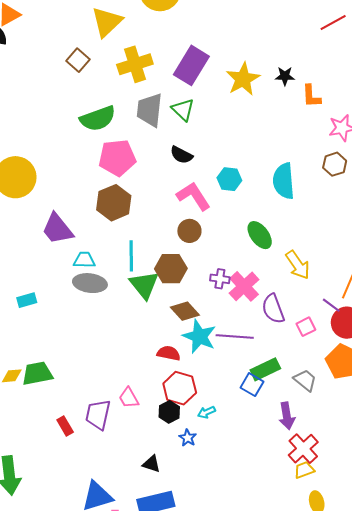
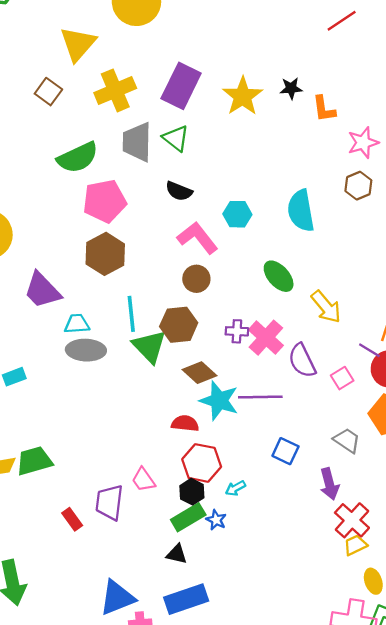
green rectangle: (265, 369) -> (188, 517), moved

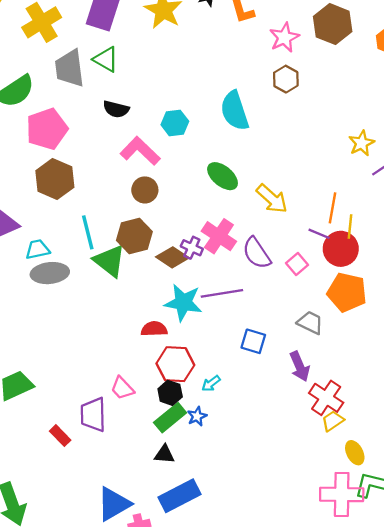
purple cross: (237, 331) -> (192, 248), moved, turned 30
brown diamond: (200, 373) -> (172, 257), moved
blue star: (216, 520) -> (197, 416), turned 30

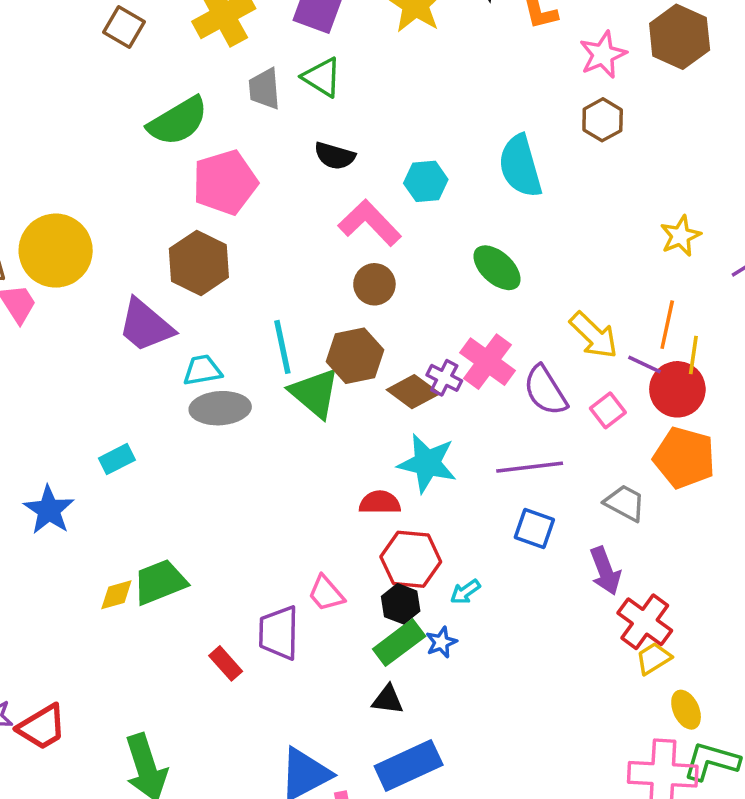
gray trapezoid: (70, 68) -> (264, 89), size x0.7
yellow star: (362, 143) -> (680, 236), moved
brown hexagon: (55, 179) -> (199, 263), moved
yellow arrow: (272, 199) -> (594, 335), moved
purple line: (222, 293) -> (530, 467), moved

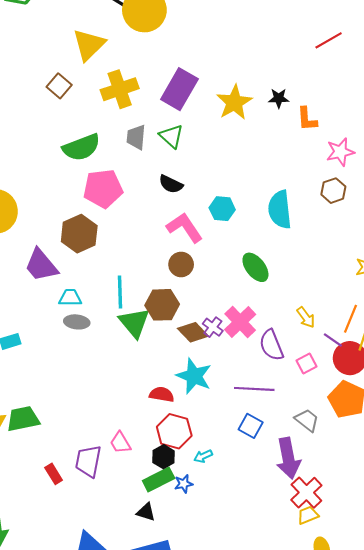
yellow arrow: (594, 335) -> (306, 317), size x0.7
gray ellipse: (220, 408) -> (77, 322), size x0.7
purple arrow: (605, 571) -> (288, 458), size x1.4

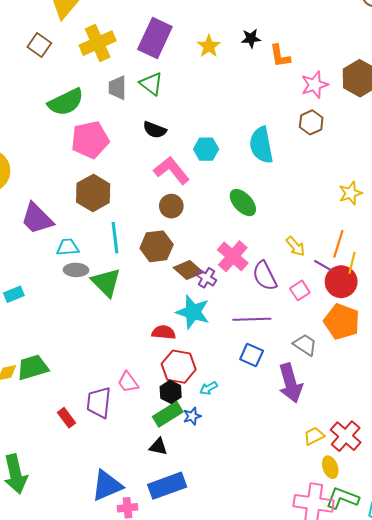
yellow star: (234, 102) -> (209, 46), size x0.7
brown hexagon: (79, 234) -> (93, 193), moved
green triangle: (134, 323) -> (106, 282), moved
purple cross: (213, 327) -> (206, 278), moved
red cross: (306, 493) -> (346, 436), moved

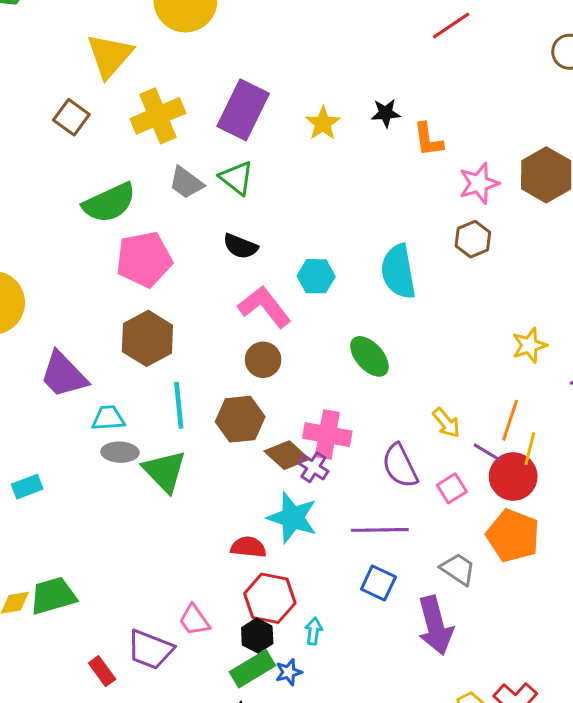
gray trapezoid: (117, 88) -> (186, 183), turned -55
pink cross: (233, 256) -> (327, 435), moved, turned -32
cyan arrow: (209, 388) -> (314, 631), turned 126
purple trapezoid: (99, 403) -> (150, 650), turned -76

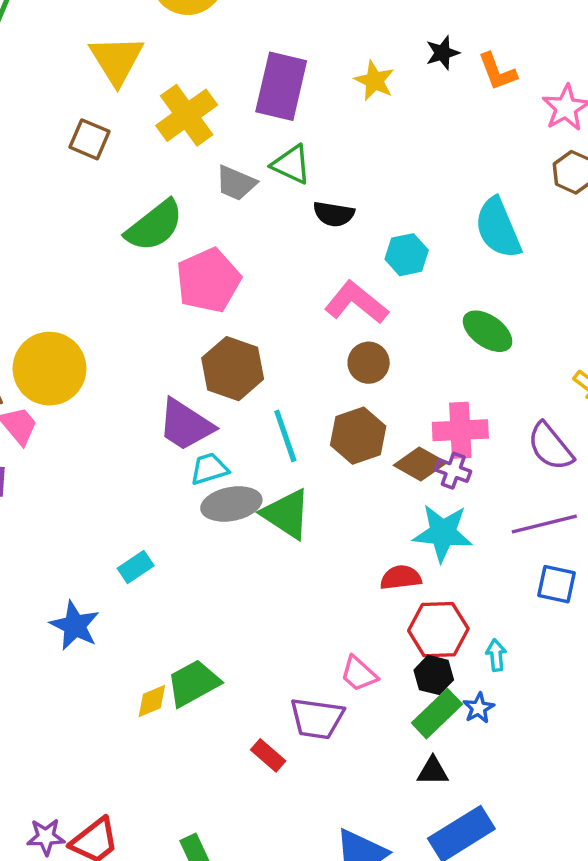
black semicircle: (240, 246) -> (334, 214), moved
purple trapezoid: (64, 375) -> (186, 425), moved
gray ellipse: (120, 452) -> (231, 504), size x1.4

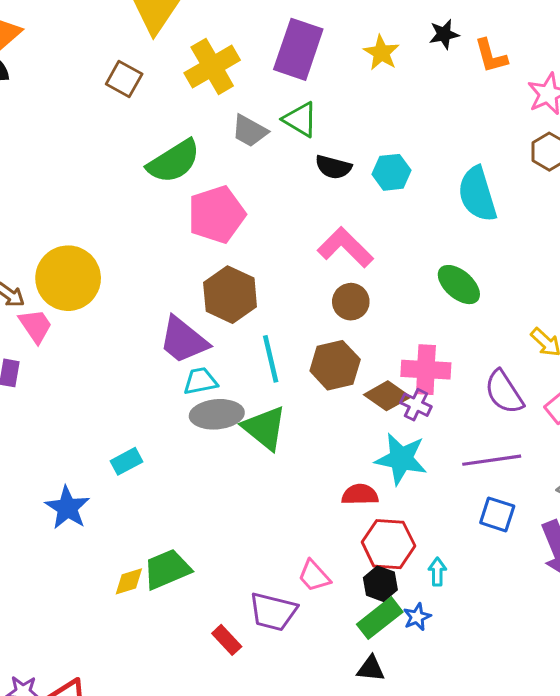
cyan hexagon: (407, 255) -> (391, 172), moved

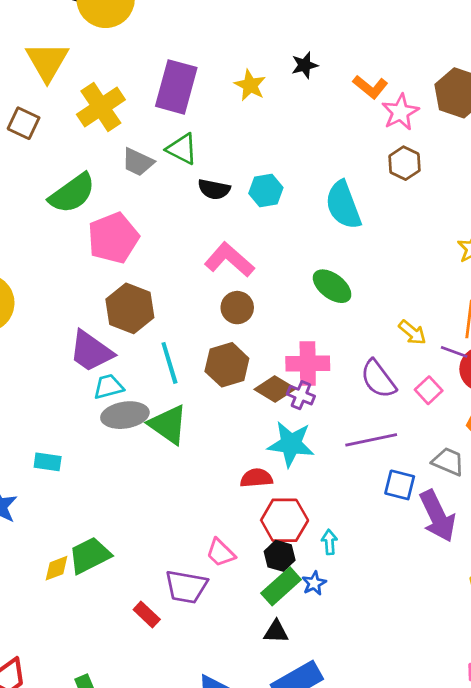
orange L-shape: (491, 56) -> (370, 87), moved, turned -32
cyan rectangle: (126, 461) -> (48, 462), turned 40
blue square: (497, 514) -> (400, 485), moved

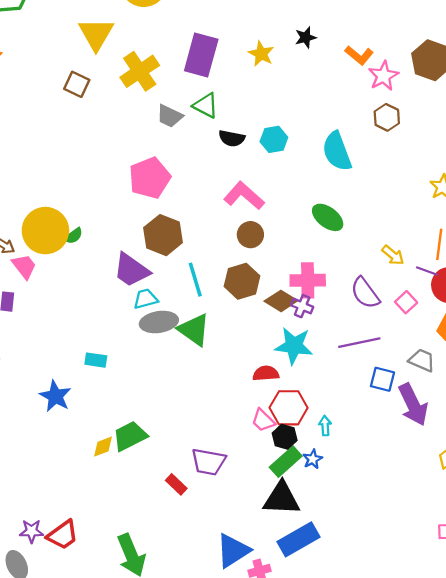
green semicircle: (72, 193) -> (73, 236), moved, size x0.5
pink trapezoid: (221, 553) -> (263, 420), moved
black triangle: (276, 632) -> (282, 499), size x1.8

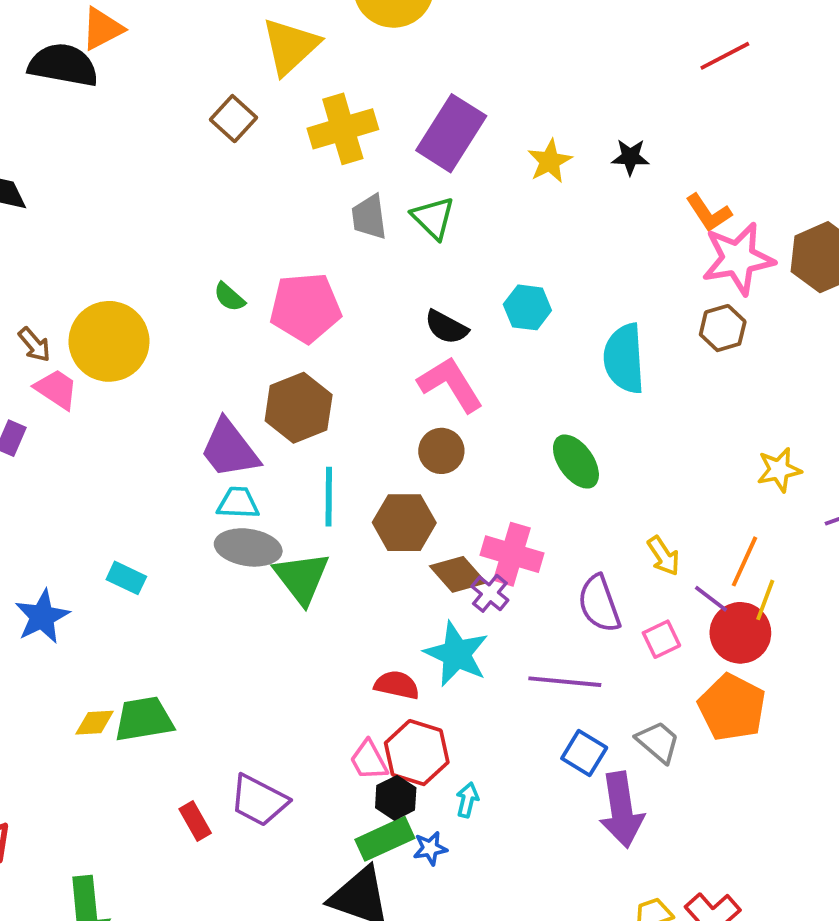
pink star: (383, 76) -> (738, 259), size x1.4
gray trapezoid: (170, 116) -> (369, 217), turned 40
black semicircle: (232, 138) -> (446, 327), moved
green semicircle: (73, 236) -> (229, 297), moved, turned 60
pink trapezoid: (24, 266) -> (56, 389), turned -36

